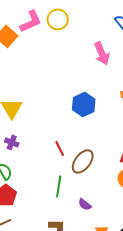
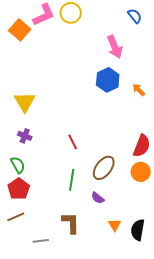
blue hexagon: (84, 104) -> (108, 80), moved
brown ellipse: (83, 161) -> (104, 168), moved

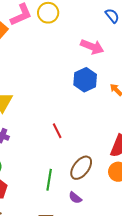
pink arrow: (115, 47) -> (92, 47), turned -45
red line: (73, 142) -> (57, 131), moved

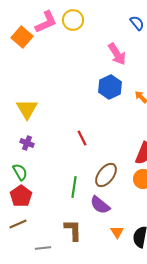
pink arrow: (92, 47) -> (117, 54), turned 35
purple semicircle: (75, 198) -> (100, 205), size x1.5

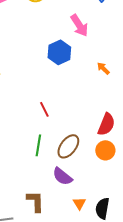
blue hexagon: (110, 87) -> (59, 52), moved
green line: (74, 187) -> (38, 145), moved

